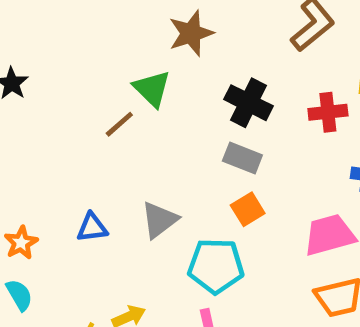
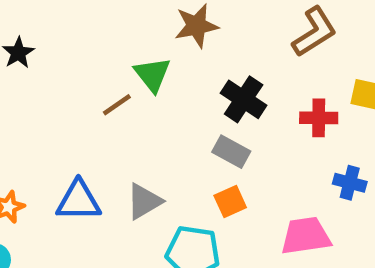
blue triangle: (92, 227) -> (78, 201), size x1.5

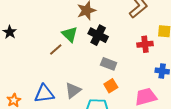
black cross: (244, 99) -> (98, 35), moved

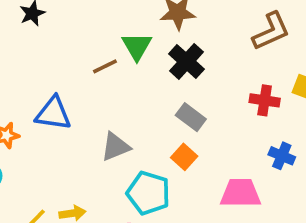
orange square: (111, 86) -> (184, 157), turned -32
blue triangle: (44, 94) -> (53, 113), moved

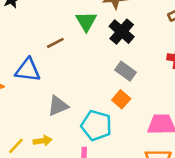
brown line: (105, 66) -> (55, 43), moved
gray triangle: (115, 147) -> (58, 106), moved

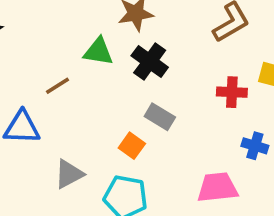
green triangle: (86, 21) -> (98, 51), turned -45
orange square: (121, 99) -> (132, 146), moved

